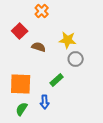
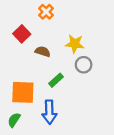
green rectangle: (57, 80) -> (56, 80), moved
blue arrow: (45, 102) -> (49, 112), size x1.5
green semicircle: (22, 109) -> (14, 120), moved

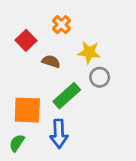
orange cross: (46, 12) -> (61, 25), moved
green rectangle: (56, 80) -> (67, 96), size x1.5

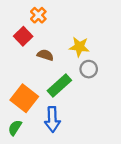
orange cross: (61, 25) -> (38, 15), moved
orange square: (27, 110) -> (24, 98), turned 36

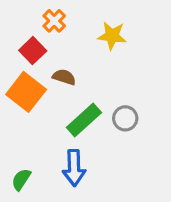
yellow star: (79, 47) -> (112, 36), moved
gray circle: (89, 69) -> (125, 118), moved
orange square: (24, 98) -> (26, 92), moved

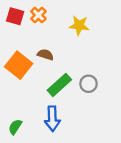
red square: (33, 51) -> (15, 16), moved, turned -30

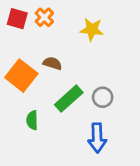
blue arrow: (52, 119) -> (97, 138), moved
green semicircle: (15, 127) -> (32, 120), moved, turned -35

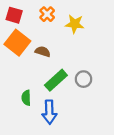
orange cross: (44, 17) -> (47, 14), moved
orange square: (21, 76) -> (17, 43), moved
blue arrow: (97, 138) -> (49, 112), moved

